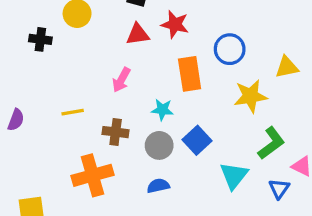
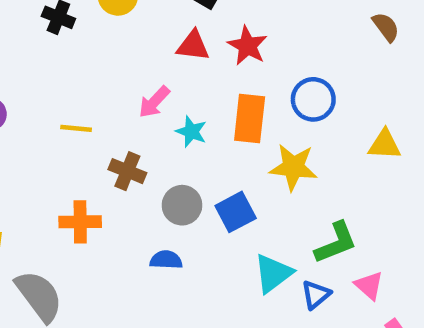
yellow star: (250, 96) -> (293, 167), moved
cyan star: (162, 110) -> (191, 132), moved
orange cross: (92, 175) -> (80, 222), size x0.7
blue triangle: (279, 189) -> (316, 295), moved

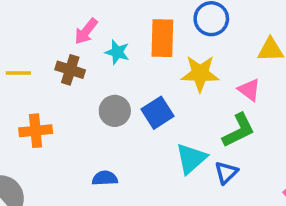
yellow line: (76, 128) -> (18, 73), moved
brown cross: (127, 171) -> (70, 70), moved
blue semicircle: (166, 260) -> (105, 178), moved
pink triangle: (369, 285) -> (249, 90), moved

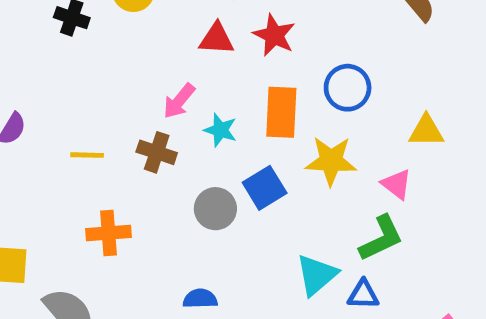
blue square: (157, 113) -> (265, 188), moved
blue triangle: (226, 173) -> (363, 295), turned 45

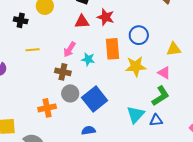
yellow line: (87, 155) -> (32, 50), moved
blue square: (265, 188) -> (95, 99), moved, size x1.4
gray circle: (215, 209) -> (70, 93), moved

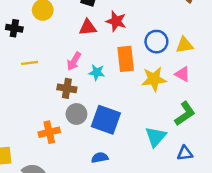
yellow triangle: (174, 49) -> (184, 45), moved
pink triangle: (164, 73) -> (182, 74), moved
blue square: (95, 99) -> (106, 120), turned -30
blue triangle: (156, 120) -> (185, 153), moved

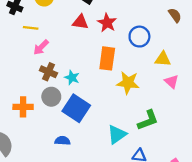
blue circle: (156, 42) -> (139, 37), moved
pink arrow: (74, 61) -> (41, 47), moved
yellow line: (30, 63) -> (31, 28), moved
cyan star: (97, 72) -> (72, 78), moved
pink triangle: (182, 74) -> (172, 81), moved

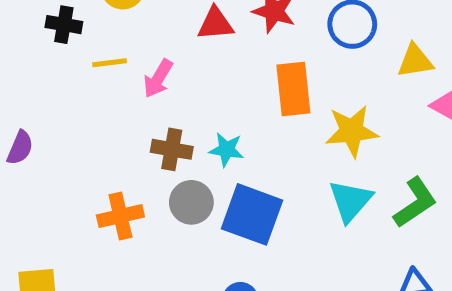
pink arrow: (41, 47) -> (158, 78), moved
orange cross: (23, 107) -> (120, 216), moved
cyan triangle: (117, 134) -> (350, 201), moved

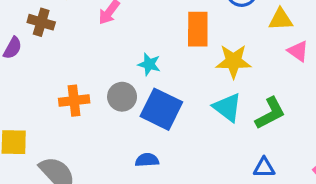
brown cross: (172, 149) -> (41, 22), moved
cyan triangle: (350, 201) -> (227, 107), turned -40

